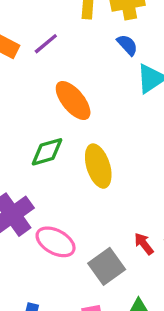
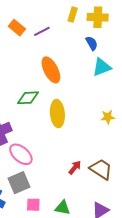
red arrow: (144, 244) -> (75, 167), turned 64
gray square: (107, 266) -> (19, 183), moved

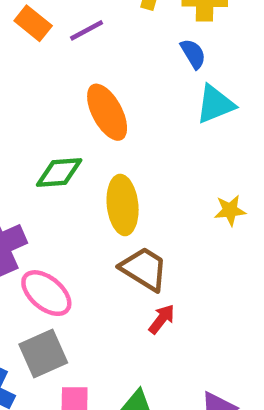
brown trapezoid: (101, 169) -> (144, 269), moved

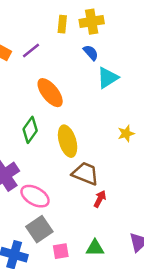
green diamond: (59, 173) -> (30, 130), turned -40

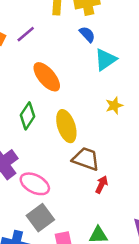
yellow star: (126, 134) -> (114, 105), moved

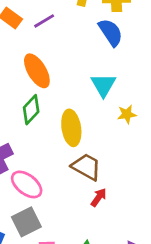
blue semicircle: (87, 34) -> (111, 32), size x1.5
cyan triangle: (105, 60) -> (103, 85), moved, turned -35
orange ellipse: (47, 77) -> (37, 71), moved

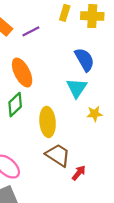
blue semicircle: (111, 32) -> (85, 60), moved
red arrow: (99, 197) -> (79, 173), moved

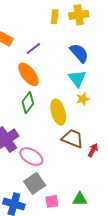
purple line: (31, 31) -> (33, 49), moved
yellow star: (95, 114) -> (83, 99), moved

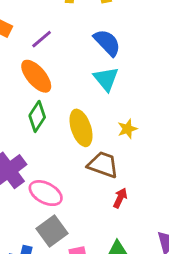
yellow star: (83, 99) -> (127, 129), moved
red arrow: (93, 150) -> (120, 198), moved

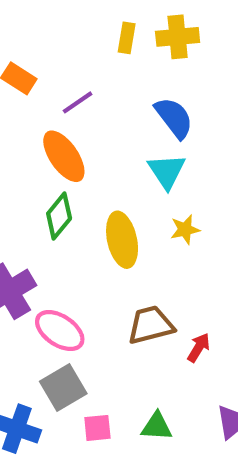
yellow star: (127, 129) -> (185, 229), moved
brown trapezoid: (103, 165) -> (151, 325), moved, turned -40
red arrow: (120, 198) -> (199, 347), moved

